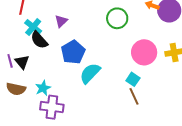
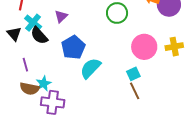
purple line: (10, 61) -> (25, 65), moved
black triangle: (22, 62) -> (14, 34), moved
cyan square: (133, 79) -> (133, 74), turned 32
brown semicircle: (16, 89) -> (30, 89), moved

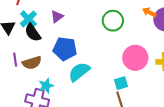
blue pentagon: (73, 47) -> (65, 49), turned 30
cyan star: (43, 84) -> (46, 86), moved
brown semicircle: (30, 89) -> (32, 63), moved, turned -36

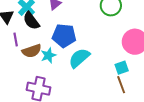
purple line: (15, 60) -> (16, 40), moved
cyan star: (46, 86) -> (48, 55), moved

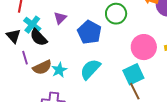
blue pentagon: (64, 36) -> (89, 32), moved, turned 30
cyan square: (122, 68) -> (133, 74), size x1.5

